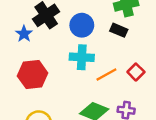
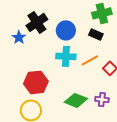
red hexagon: (33, 74) -> (36, 82), moved
orange line: (106, 74) -> (90, 60), moved

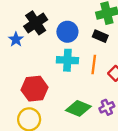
orange line: (90, 60) -> (94, 65), turned -54
purple cross: (102, 99) -> (107, 107), turned -32

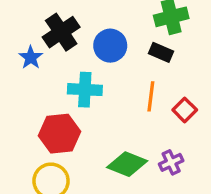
cyan cross: (67, 60) -> (85, 90), moved

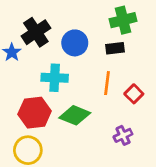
black rectangle: (161, 52) -> (115, 48), turned -30
green diamond: (127, 164) -> (75, 115), moved

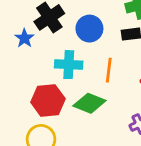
orange line: (107, 83) -> (109, 70), moved

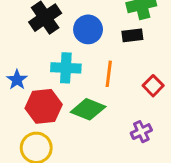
blue star: (24, 38) -> (17, 80), moved

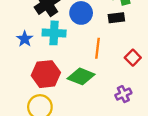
cyan cross: (66, 68) -> (54, 33), moved
blue star: (17, 80) -> (25, 39), moved

